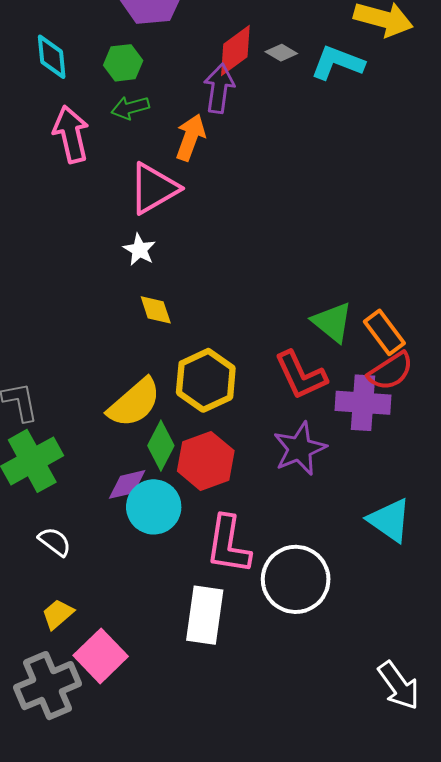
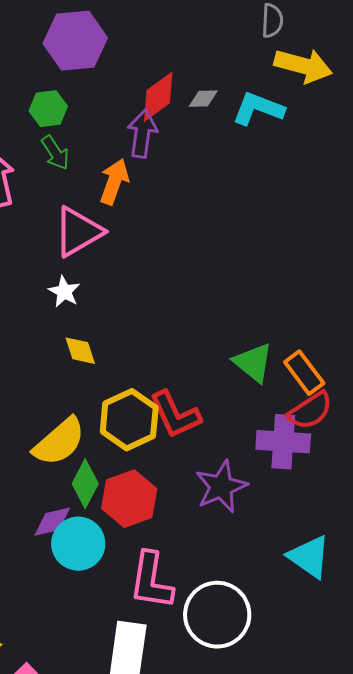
gray diamond: (281, 53) -> (203, 99), turned -32
green arrow: (130, 108) -> (55, 153), turned -108
red L-shape: (301, 375) -> (175, 415), moved

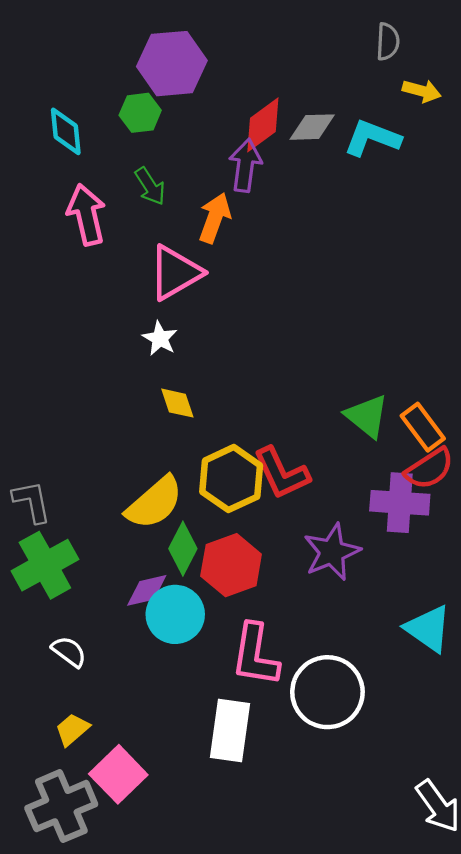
yellow arrow: (303, 66) -> (422, 91), size x0.6
gray diamond: (203, 99) -> (312, 127), size x1.4
green hexagon: (48, 109) -> (140, 113), moved

